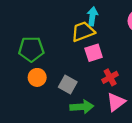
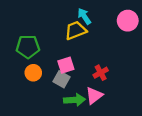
cyan arrow: (92, 16) -> (84, 16), turned -42
pink square: (94, 53) -> (66, 65), moved
pink triangle: (116, 102) -> (94, 96), moved

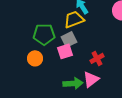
green pentagon: (28, 47) -> (44, 34), moved
gray square: (61, 79) -> (69, 39), moved, turned 35

